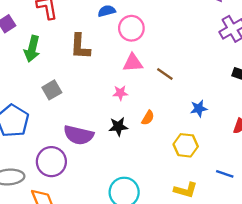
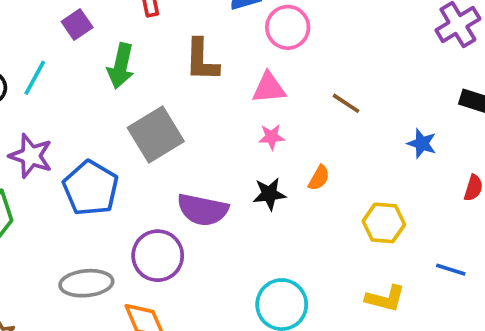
pink triangle: (133, 63) -> (269, 88), moved
gray square: (52, 90) -> (156, 135), size x1.6
blue star: (199, 109) -> (422, 144), moved, turned 30

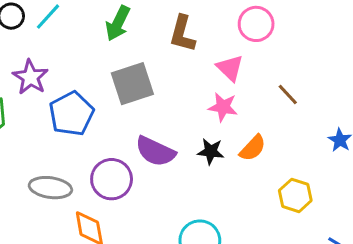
pink triangle: (269, 88) -> (230, 68), turned 36
pink star: (271, 137) -> (223, 107), size x1.4
orange semicircle: (319, 178) -> (253, 148), size x1.4

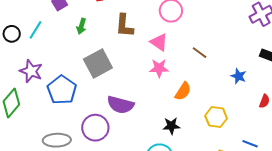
green arrow: (118, 23) -> (81, 26), size x0.7
black star: (211, 151) -> (171, 126), moved

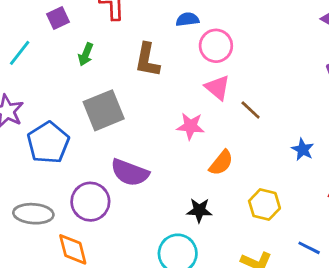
pink triangle: (159, 42) -> (217, 88), moved

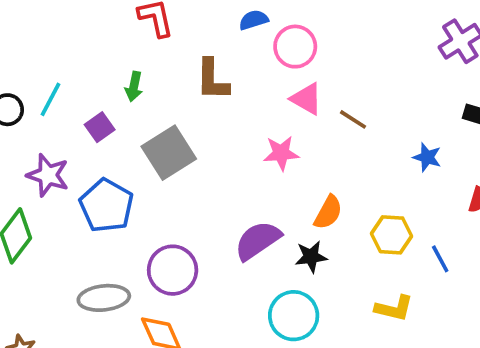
purple square: (58, 18) -> (100, 127), moved
orange semicircle: (221, 163) -> (328, 212), moved
purple semicircle: (130, 173) -> (258, 240), moved, turned 135
blue line: (309, 248) -> (440, 259), moved, turned 45

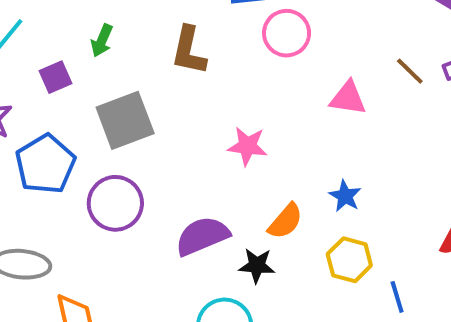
pink triangle: (306, 99) -> (348, 98), moved, turned -33
brown line: (353, 119) -> (410, 71), moved
blue star: (427, 157) -> (345, 196), moved
purple circle: (173, 270) -> (115, 203), moved

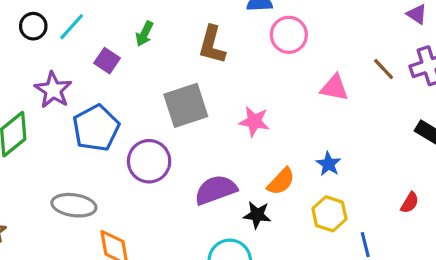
purple square: (55, 77) -> (107, 61), turned -35
gray square: (125, 120) -> (186, 105), moved

